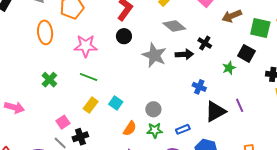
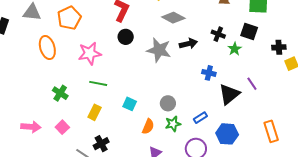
black cross: (205, 43) -> (218, 34), moved
yellow rectangle: (91, 105) -> (94, 112), moved
pink square: (63, 122) -> (62, 127), moved

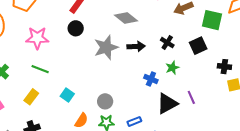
black square: (249, 32) -> (198, 46), turned 36
green star: (235, 49) -> (172, 68), moved
gray star: (159, 50) -> (106, 47), turned 30

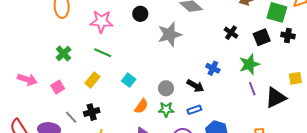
black arrow: (136, 46) -> (195, 86), moved, turned 30
black cross: (224, 67) -> (288, 36), moved
green star: (172, 68) -> (249, 64), moved, size x1.5
black triangle: (167, 104) -> (276, 98), moved

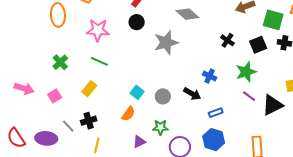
cyan square: (129, 80) -> (137, 92), moved
purple line: (252, 89) -> (249, 96), turned -32
orange semicircle: (141, 106) -> (128, 114), moved
green star: (166, 109) -> (160, 127), moved
blue rectangle: (194, 110) -> (216, 113), moved

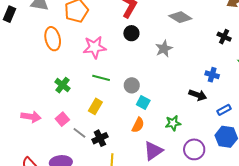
gray star: (166, 43) -> (164, 49), size x0.7
gray circle: (163, 96) -> (132, 85), moved
gray line: (68, 126) -> (79, 133), moved
green star: (160, 127) -> (173, 123), moved
purple triangle: (139, 142) -> (153, 151), size x1.5

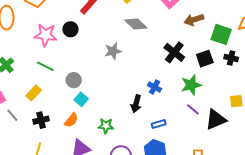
black circle: (131, 33) -> (70, 29), moved
black cross: (224, 37) -> (174, 52), size x1.5
black arrow: (198, 95) -> (136, 104), turned 72
black cross: (100, 138) -> (41, 120), moved

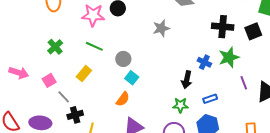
black cross: (174, 52) -> (223, 27), turned -30
green star: (191, 85) -> (229, 57), moved
purple line: (193, 109) -> (244, 83), turned 32
black cross: (41, 120) -> (75, 115), moved
green star: (106, 126) -> (180, 105), moved

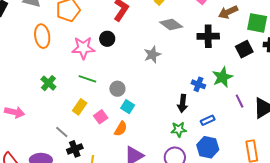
black cross: (223, 27) -> (208, 36), moved
pink square: (49, 80) -> (101, 117), moved

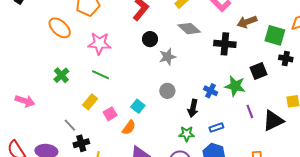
orange ellipse: (42, 36) -> (60, 28), turned -45
black circle: (107, 39) -> (150, 39), moved
black square: (244, 49) -> (259, 71), moved
green star: (222, 77) -> (235, 86), turned 30
gray circle: (117, 89) -> (167, 91), moved

